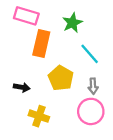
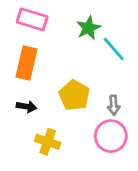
orange rectangle: (41, 44) -> (27, 63), moved
cyan line: (90, 54) -> (114, 49), moved

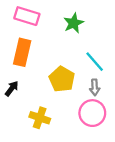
cyan line: (114, 49) -> (95, 62), moved
black arrow: (27, 107) -> (12, 89), moved, turned -63

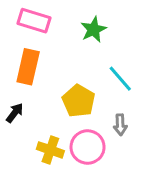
gray arrow: (95, 87) -> (120, 125), moved
pink circle: (92, 113) -> (88, 147), moved

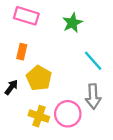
orange rectangle: (28, 67) -> (22, 52), size x0.6
yellow pentagon: (79, 101) -> (39, 78), moved
gray arrow: (120, 125) -> (93, 97), size x1.5

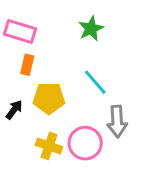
pink rectangle: (26, 16) -> (20, 31), moved
cyan line: (93, 61) -> (95, 82), moved
yellow pentagon: (39, 78) -> (49, 98), turned -30

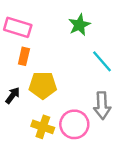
cyan line: (95, 82) -> (102, 61), moved

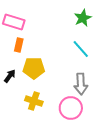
green star: (79, 25) -> (83, 18), moved
pink circle: (74, 124) -> (71, 108), moved

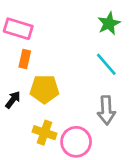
pink circle: (71, 108) -> (76, 142), moved

